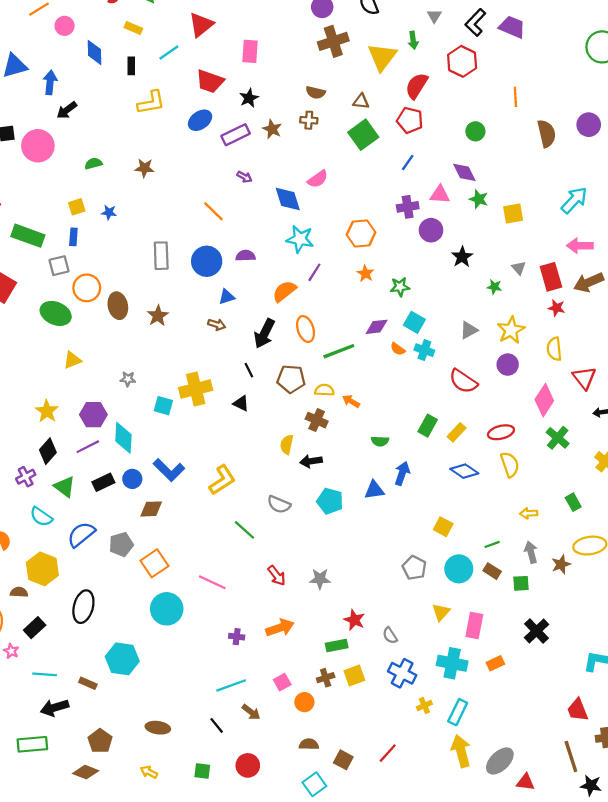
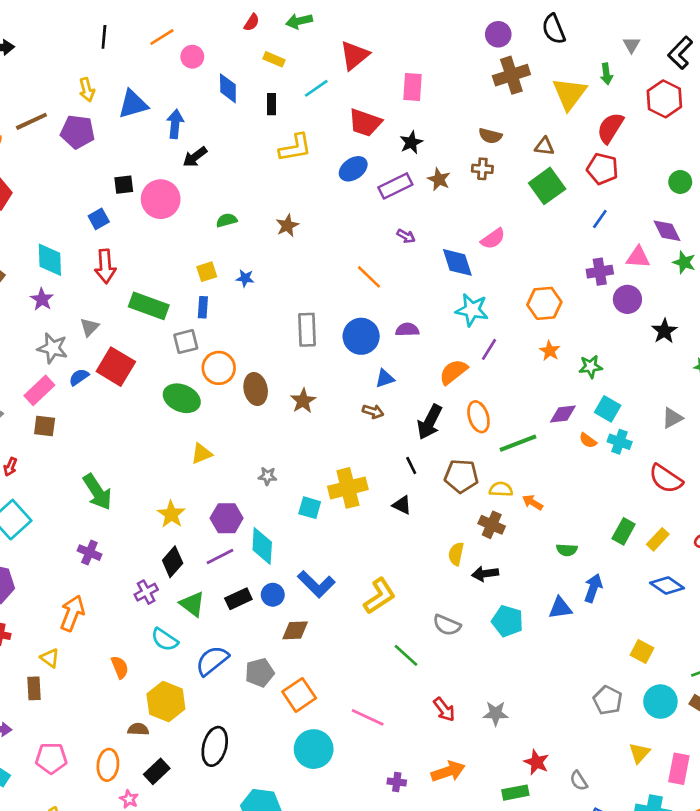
brown star: (144, 168) -> (287, 225), turned -30

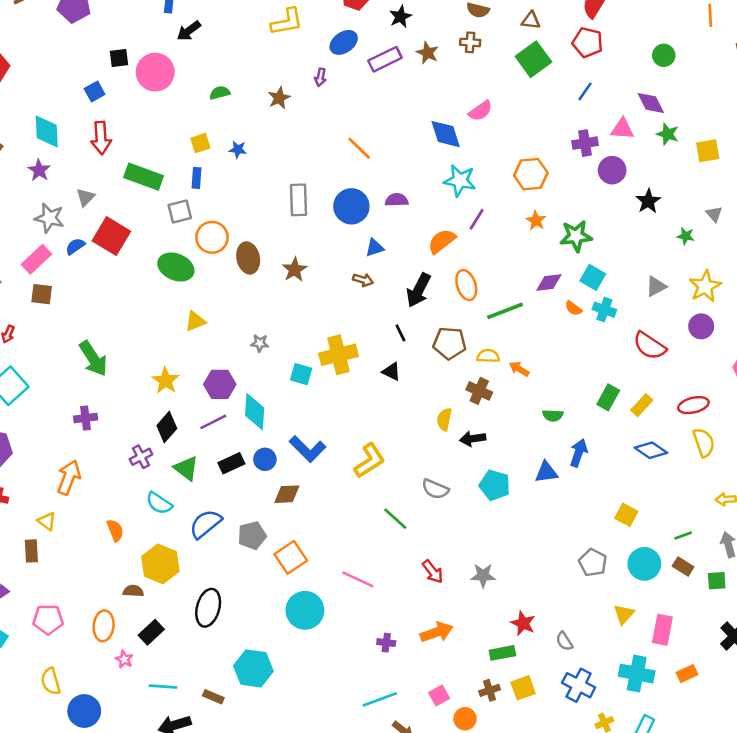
purple arrow: (406, 236) -> (320, 77), moved, turned 72
green star: (591, 367) -> (576, 236), size x1.4
purple cross: (89, 553) -> (86, 418), turned -30

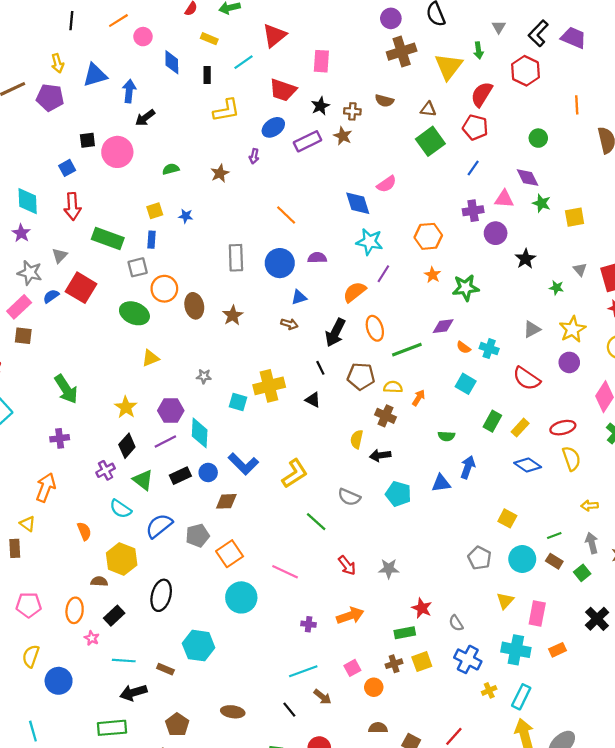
brown cross: (470, 42) -> (352, 111), moved
cyan square: (593, 277) -> (466, 384), moved
orange arrow: (519, 369) -> (419, 398), turned 91
green square: (717, 581) -> (582, 573), turned -35
yellow semicircle: (51, 681) -> (31, 656), turned 35

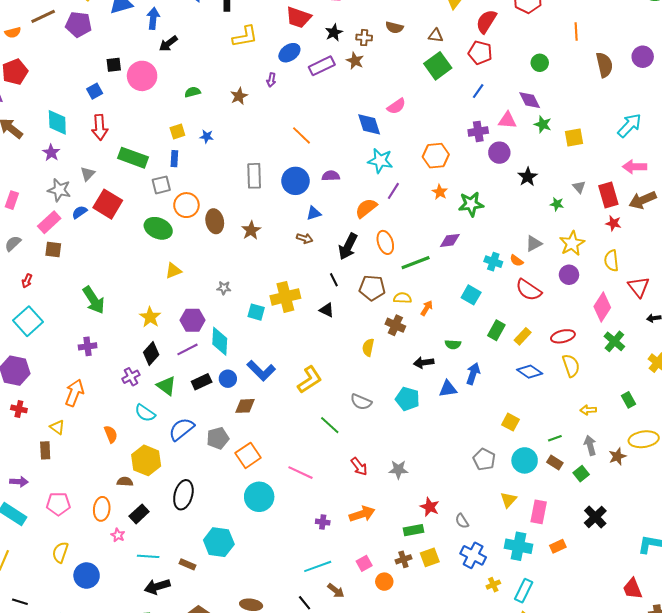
orange semicircle: (463, 347) -> (517, 261), moved
black arrow: (380, 455) -> (424, 363), moved

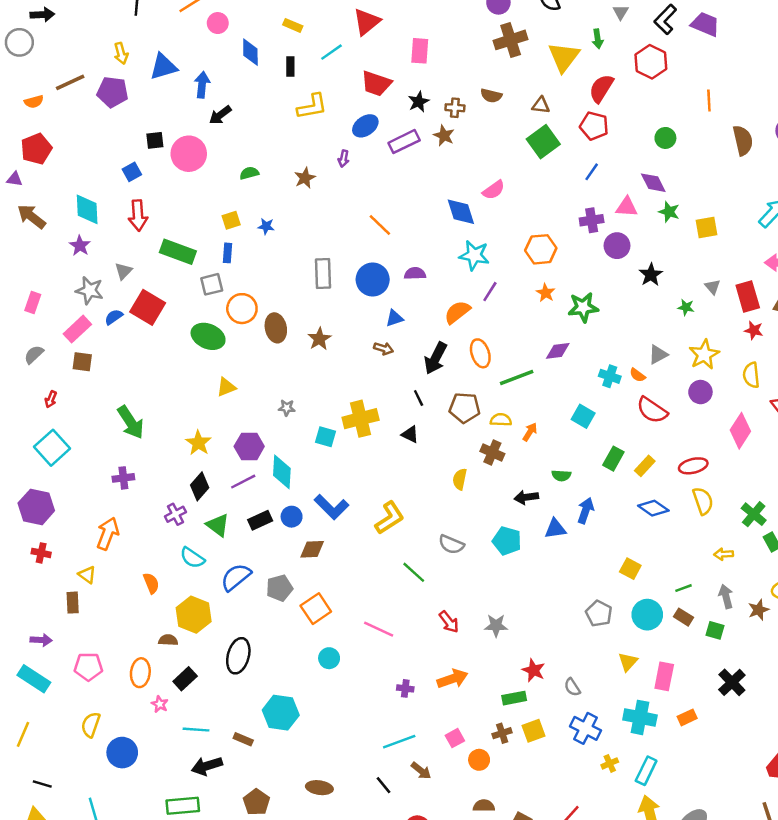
green cross: (614, 341) -> (754, 514), moved
green square: (581, 474) -> (715, 630), turned -35
cyan circle: (259, 497) -> (329, 658), size x0.6

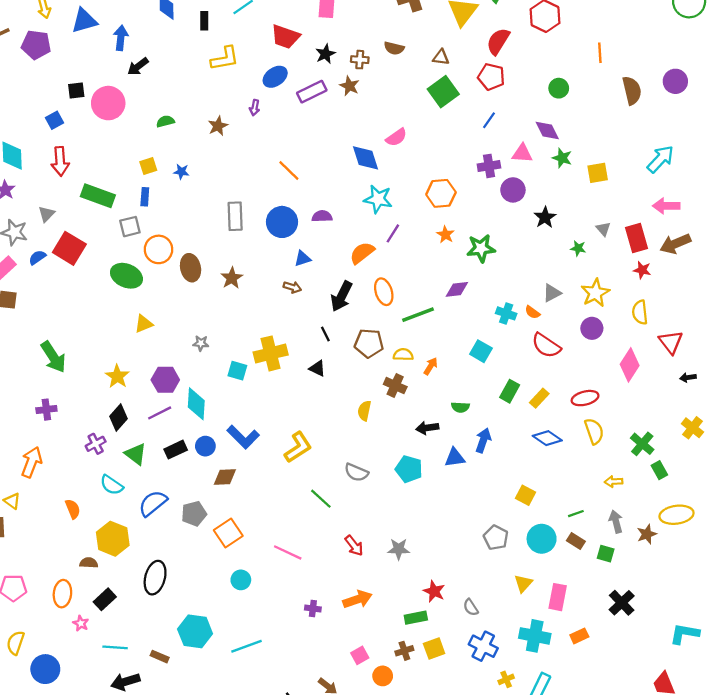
cyan line: (399, 742) -> (247, 646), moved

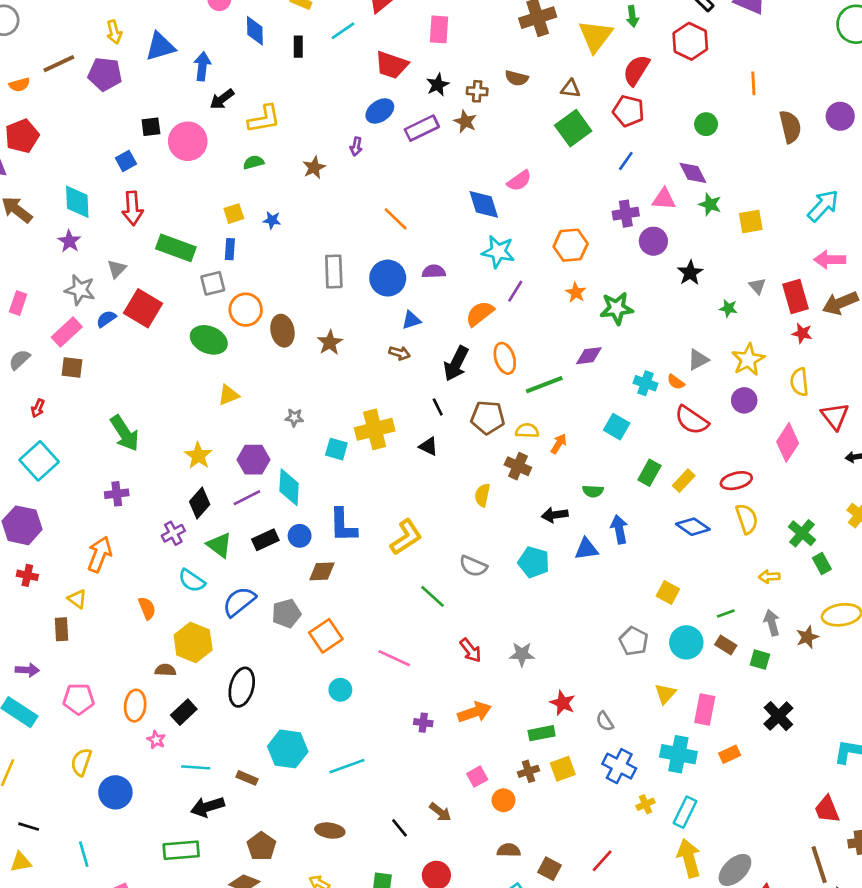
yellow L-shape: (225, 58) -> (264, 119), moved
blue L-shape: (243, 437) -> (343, 525), turned 44
blue arrow: (483, 440) -> (619, 529), turned -30

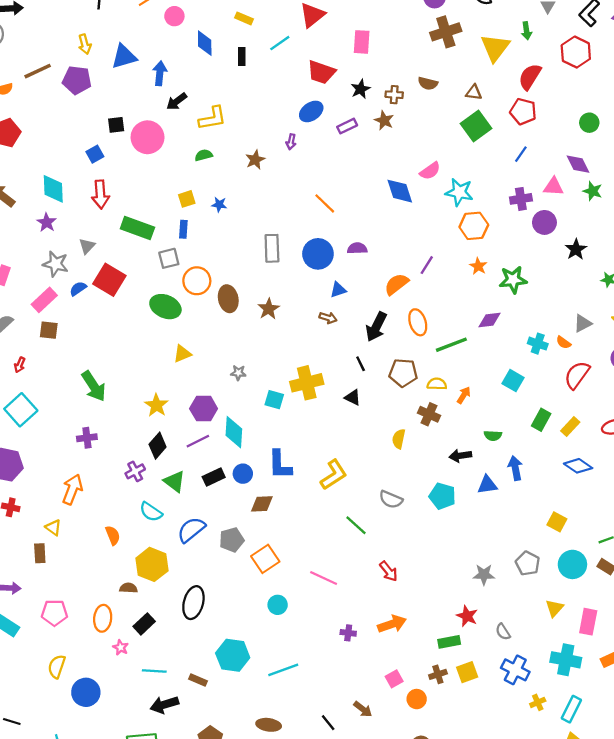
purple rectangle: (422, 128) -> (347, 126), size x0.7
cyan star: (498, 252) -> (459, 192), moved
red semicircle: (692, 420) -> (577, 375), turned 92
gray star: (522, 654) -> (484, 575), moved

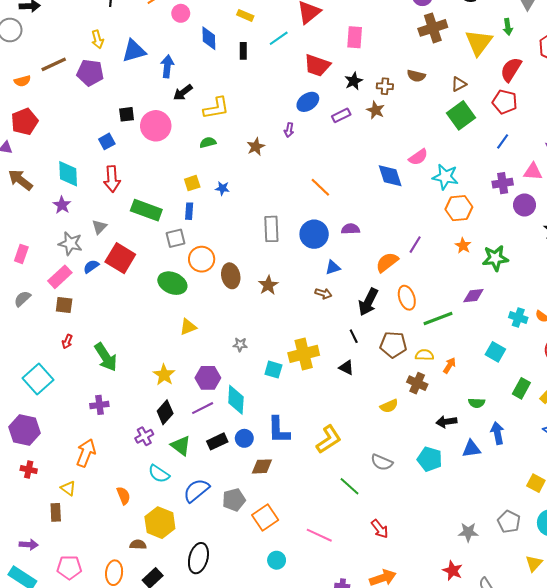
brown triangle: (474, 92) -> (459, 84), turned -35
red arrow: (20, 365) -> (67, 341), moved
yellow semicircle: (399, 439) -> (389, 406), turned -126

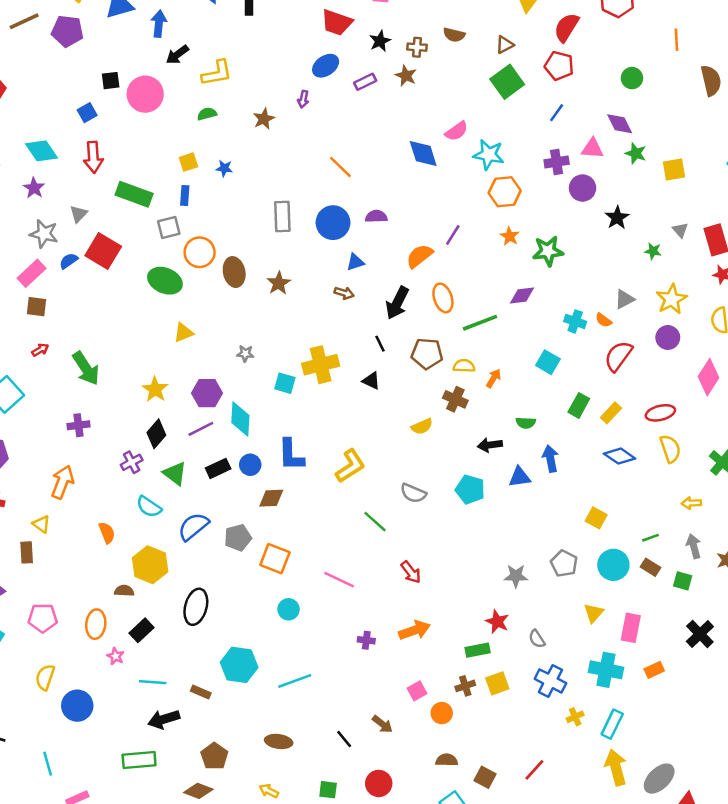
cyan diamond: (68, 174) -> (41, 151), turned -32
red arrow: (67, 341) -> (40, 350), turned -144
orange square: (265, 517) -> (275, 559), turned -35

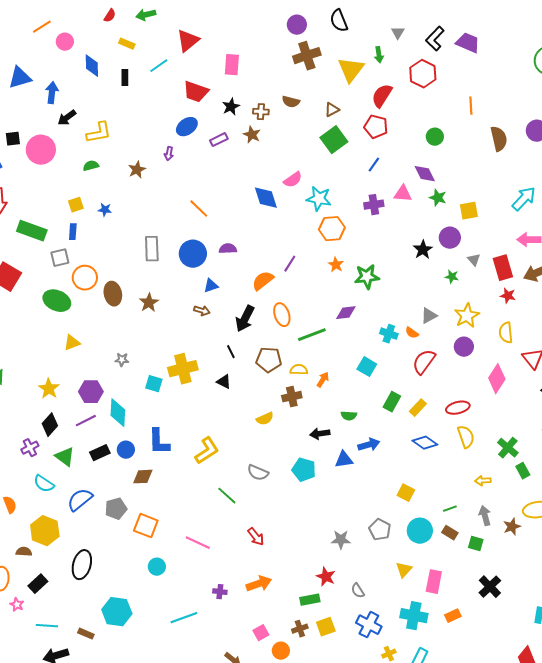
purple circle: (583, 188) -> (450, 238), moved
brown cross: (455, 399) -> (292, 397), turned -36
blue arrow: (550, 459) -> (369, 445), turned 85
cyan line: (295, 681) -> (184, 618), moved

